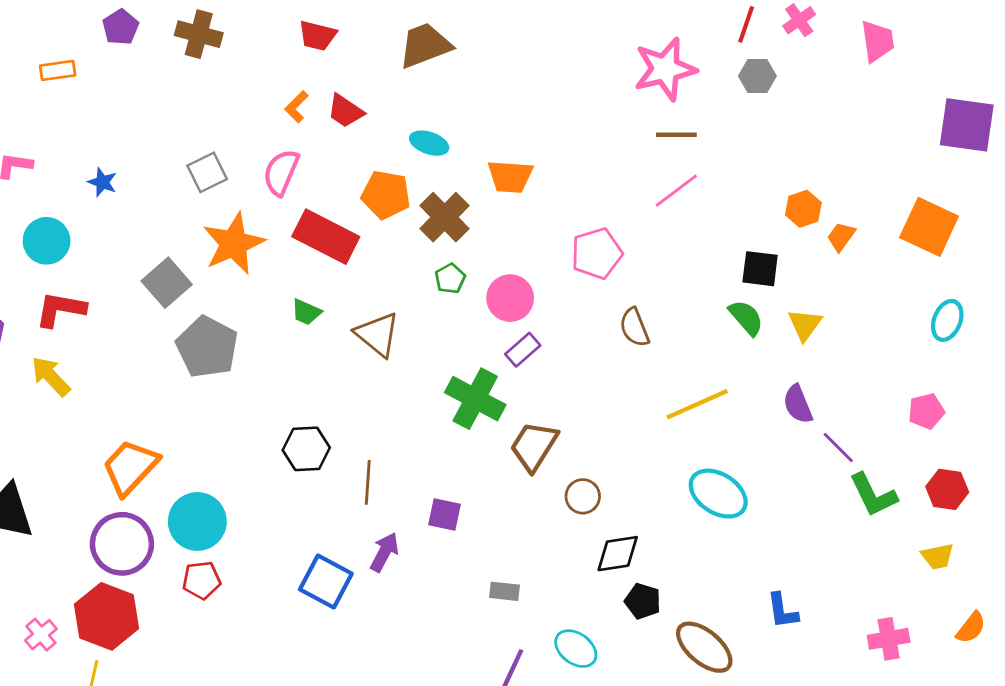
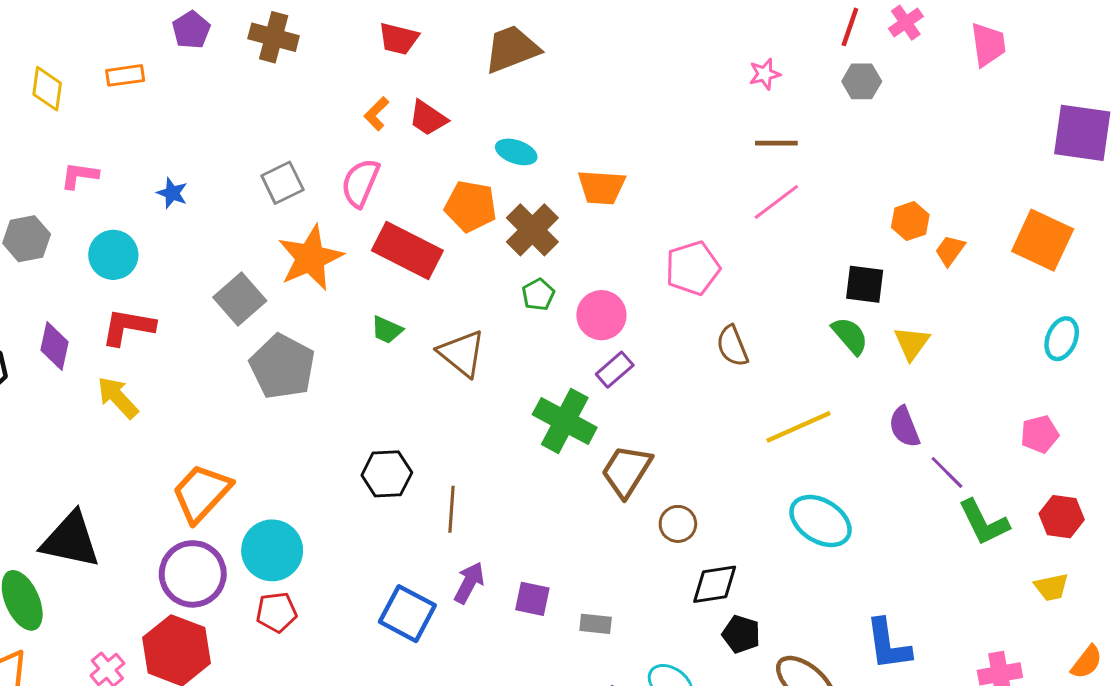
pink star: (665, 69) -> (765, 74), size x0.5
purple square: (445, 515) -> (532, 599), moved
blue L-shape: (782, 611) -> (888, 644), size x1.4

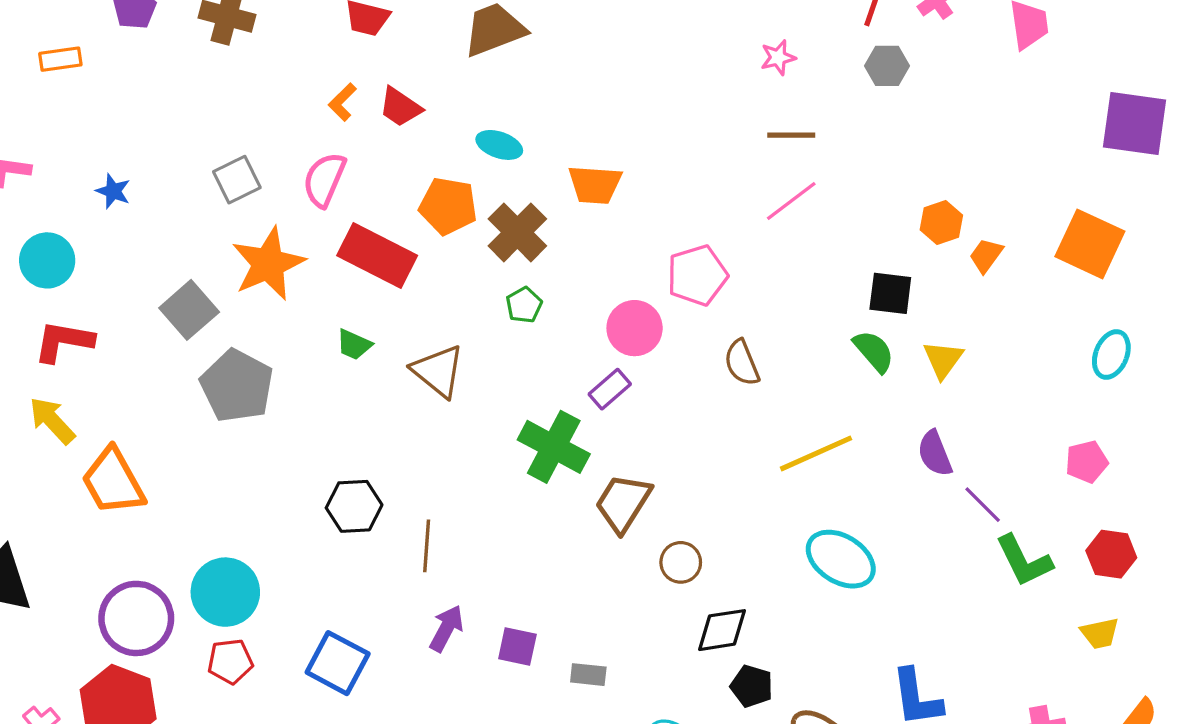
pink circle: (601, 315) -> (635, 328), moved
orange trapezoid: (202, 493) -> (113, 482), moved, turned -72
blue square: (407, 614) -> (338, 663), moved

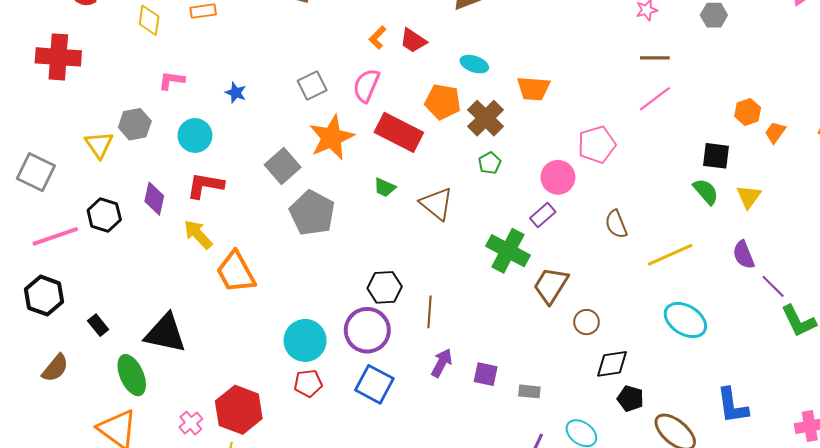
brown semicircle: (742, 363) -> (616, 224), moved
purple circle: (136, 618) -> (367, 330), moved

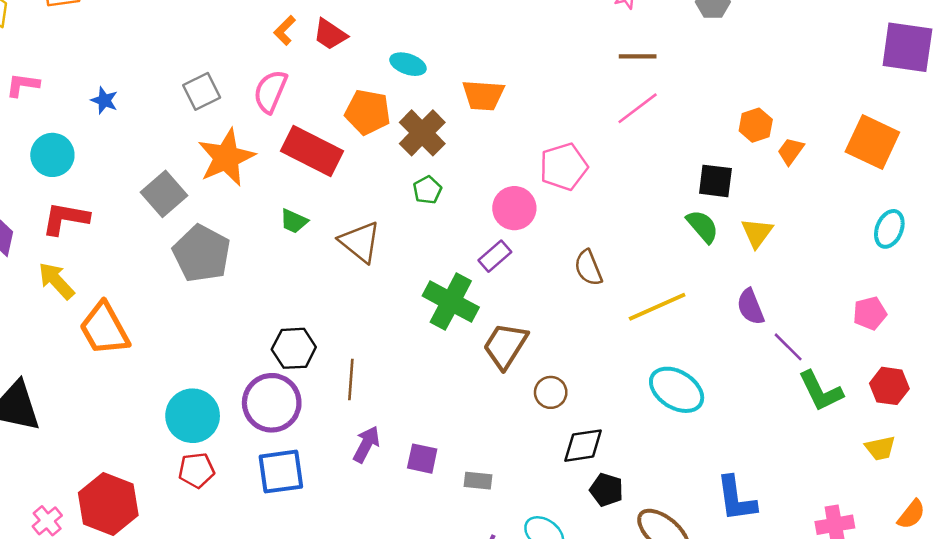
blue square: (374, 384) -> (281, 472), turned -36

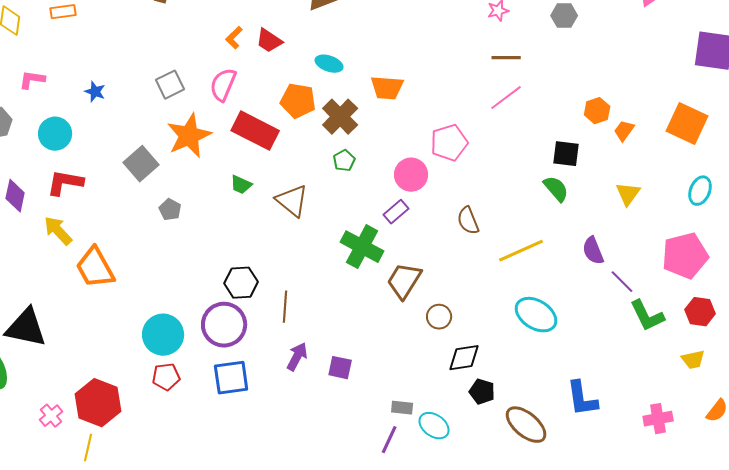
yellow triangle: (757, 233) -> (628, 194), moved
gray pentagon: (202, 254) -> (170, 210), size x0.5
pink pentagon: (870, 313) -> (685, 256), size x1.8
gray rectangle: (478, 481) -> (402, 408), moved

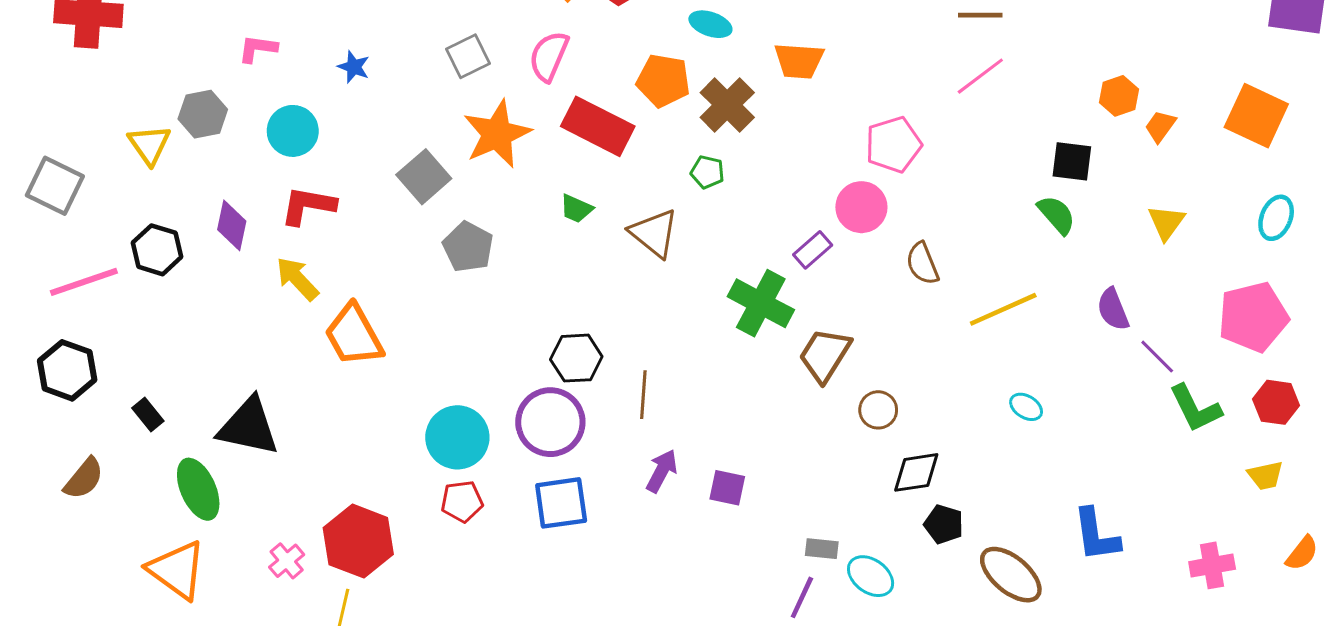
green pentagon: (344, 161) -> (707, 172), moved, turned -30
pink circle: (411, 175) -> (861, 207), moved
gray pentagon: (170, 210) -> (468, 247), size x1.5
cyan ellipse: (536, 315) -> (1026, 407), size x0.5

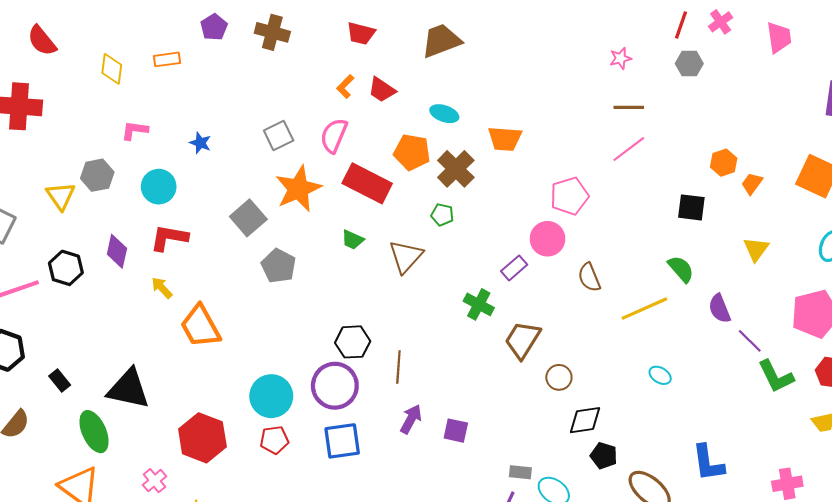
green semicircle: (1057, 215) -> (681, 269), moved
brown triangle: (654, 233) -> (406, 256), turned 33
yellow arrow: (297, 279) -> (162, 288), size x0.7
green cross: (761, 303) -> (479, 304), size x0.7
red hexagon: (358, 541) -> (202, 438), moved

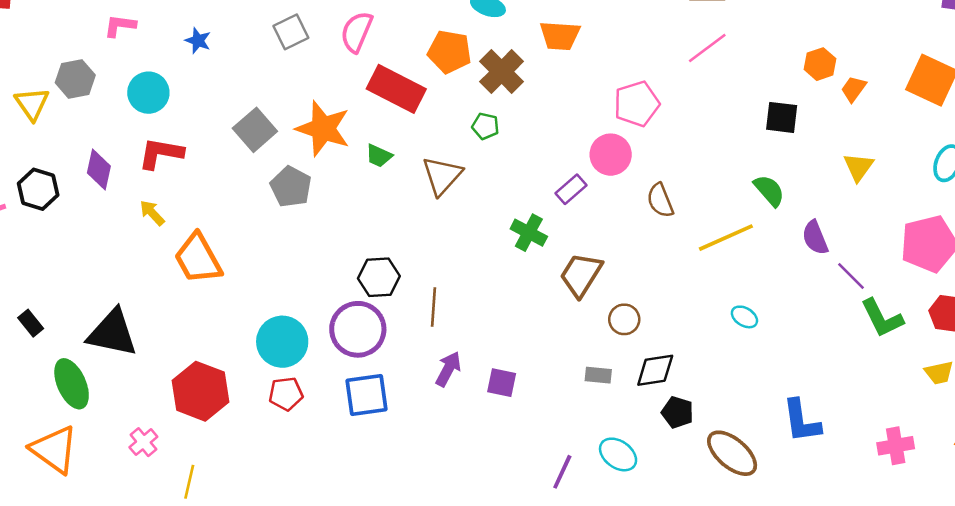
orange star: (298, 189) -> (323, 129), moved, turned -30
gray rectangle: (520, 472) -> (598, 375), moved

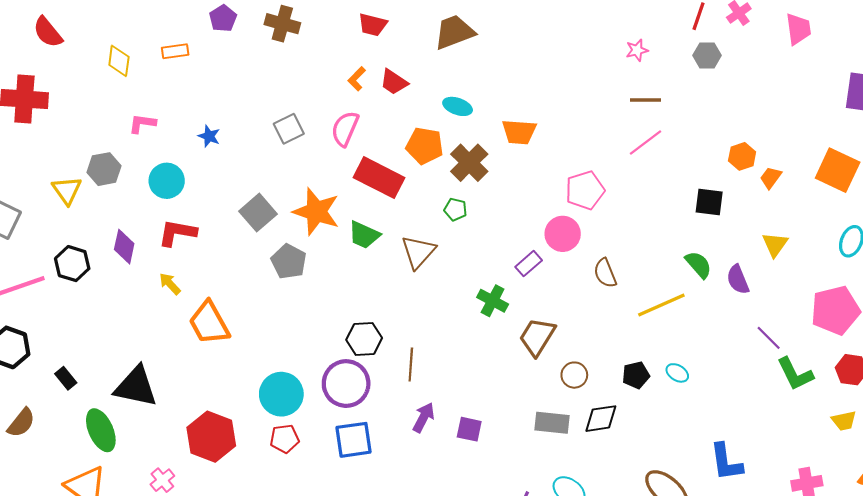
green trapezoid: (379, 156) -> (364, 235), size x1.4
purple semicircle: (815, 238) -> (738, 279), moved
gray rectangle: (598, 375) -> (552, 423), size x1.5
black pentagon: (678, 412) -> (636, 375), moved, turned -30

